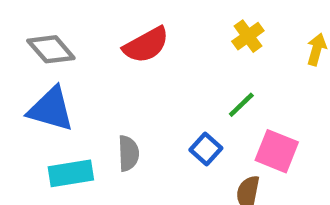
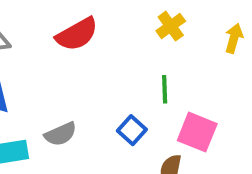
green line: (241, 105) -> (165, 89), turned -48
gray semicircle: (128, 153) -> (61, 134), turned 68

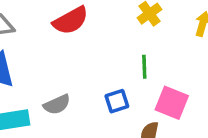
blue square: (132, 130) -> (117, 101), turned 30

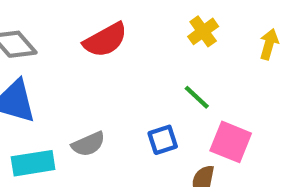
green line: (144, 67) -> (197, 97), turned -45

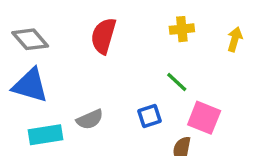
yellow cross: (203, 31) -> (182, 29), turned 30
red semicircle: (105, 40) -> (103, 36), turned 135

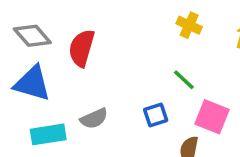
yellow cross: (182, 29) -> (189, 25), turned 30
red semicircle: (103, 36) -> (82, 48), moved

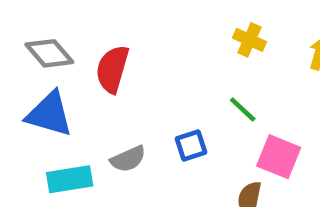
blue square: (156, 115) -> (191, 145), moved

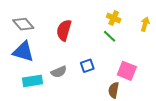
red semicircle: (112, 69) -> (64, 30), moved
green line: (243, 110) -> (110, 36), moved

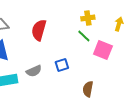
yellow cross: (114, 18) -> (88, 18), turned -32
pink square: (127, 71) -> (103, 50), moved

